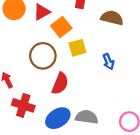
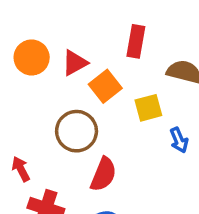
yellow square: (77, 48) -> (148, 108), moved

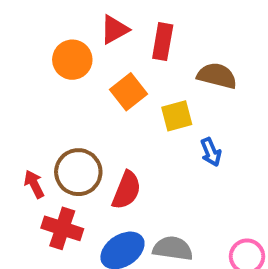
orange circle: (32, 57) -> (72, 60), moved
red triangle: (75, 63) -> (114, 30), moved
brown circle: (77, 131) -> (78, 172), moved

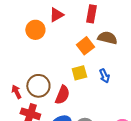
red rectangle: (163, 42) -> (91, 14), moved
orange square: (129, 92) -> (85, 46), moved
yellow square: (177, 116) -> (79, 73), moved

